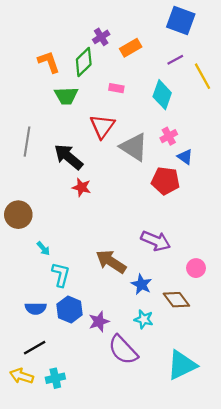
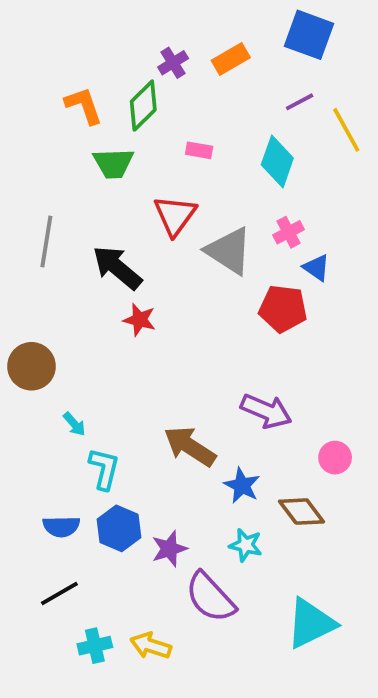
orange rectangle: (131, 48) -> (231, 59), moved
yellow arrow: (22, 376) -> (151, 646), moved

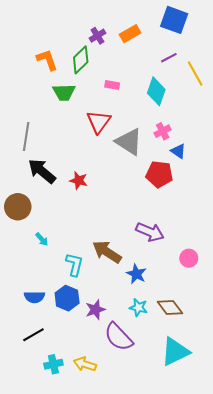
black arrow: (117, 268) -> (42, 171), moved
cyan L-shape: (104, 469) -> (74, 264), moved
brown diamond: (302, 512) -> (170, 308), moved

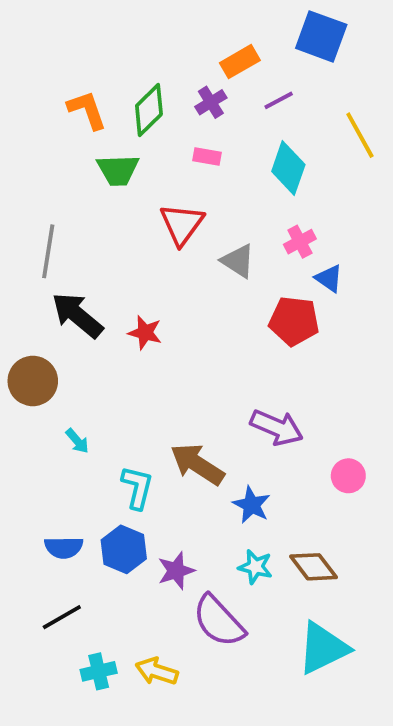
purple cross: (97, 36) -> (211, 102), moved
purple line: (169, 58) -> (279, 100), moved
gray triangle: (129, 142) -> (238, 261), size x0.7

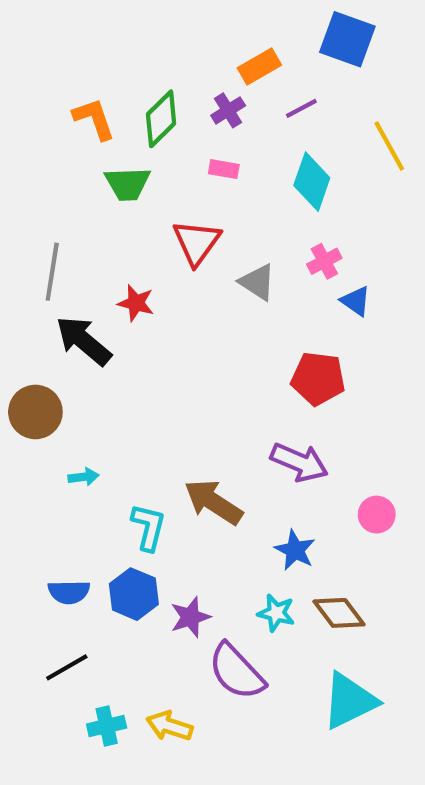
red pentagon: (294, 321) -> (318, 378), moved
red star: (145, 333) -> (136, 303), moved
cyan arrow: (77, 441) -> (84, 477), turned -56
blue star: (252, 505) -> (295, 550), moved

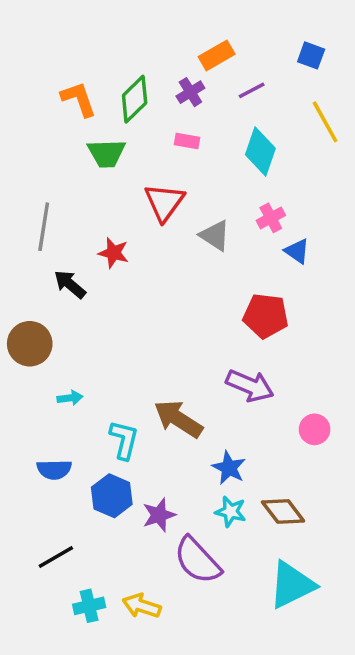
blue square: (347, 39) -> (311, 55), moved, size x0.6
black arrow: (84, 341) -> (70, 284), size x0.7
blue star: (295, 550) -> (229, 468), moved
blue semicircle: (69, 592) -> (54, 470), moved

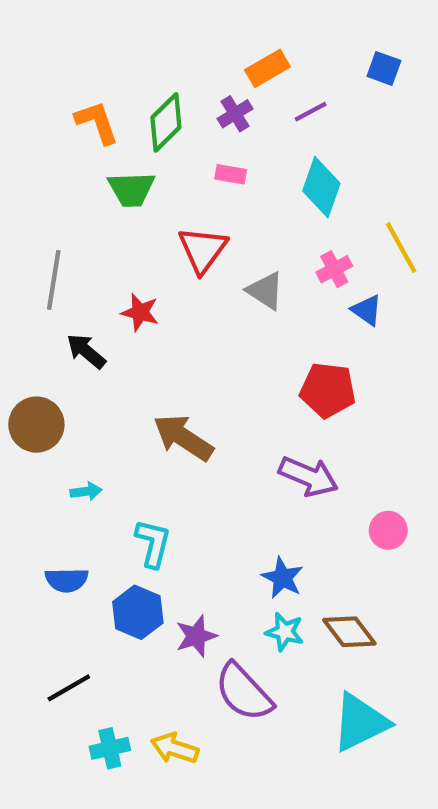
yellow line: (325, 122) -> (401, 248), moved
brown arrow: (178, 419) -> (183, 438), moved

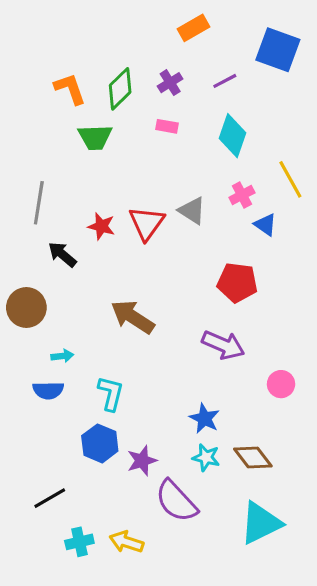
orange rectangle: (267, 68) -> (194, 28), moved
blue square: (384, 68) -> (278, 50), size x1.8
red triangle: (203, 250) -> (147, 223), moved
blue semicircle: (67, 580) -> (48, 390), moved

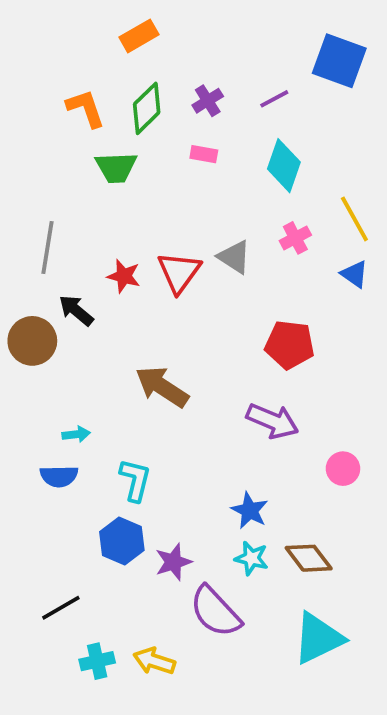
orange rectangle: (194, 28) -> (139, 36), moved
blue triangle: (265, 225) -> (354, 274), moved
brown circle: (26, 308) -> (32, 341), moved

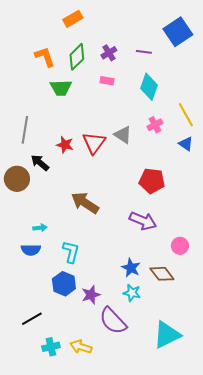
blue square: (339, 61) -> (178, 32), turned 36
purple line: (274, 99) -> (144, 52), turned 35
brown diamond: (309, 558) -> (162, 274), moved

